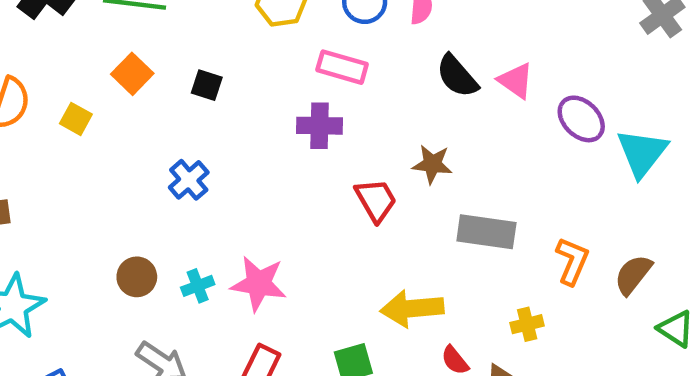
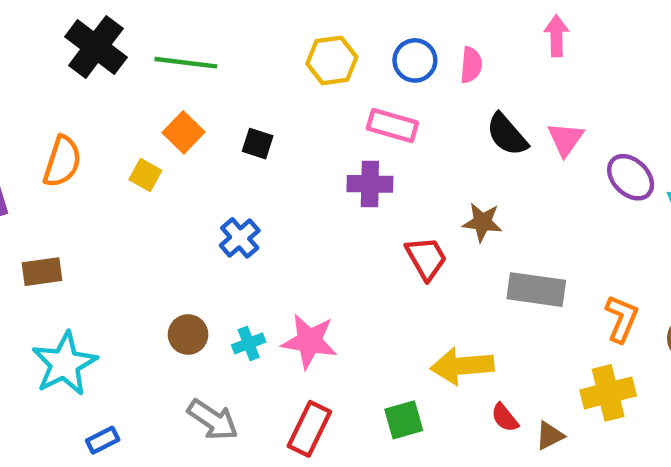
pink triangle: (516, 81) -> (565, 139), turned 30
yellow square: (76, 119) -> (145, 175), moved
yellow cross: (527, 324) -> (608, 393), moved, size x1.6

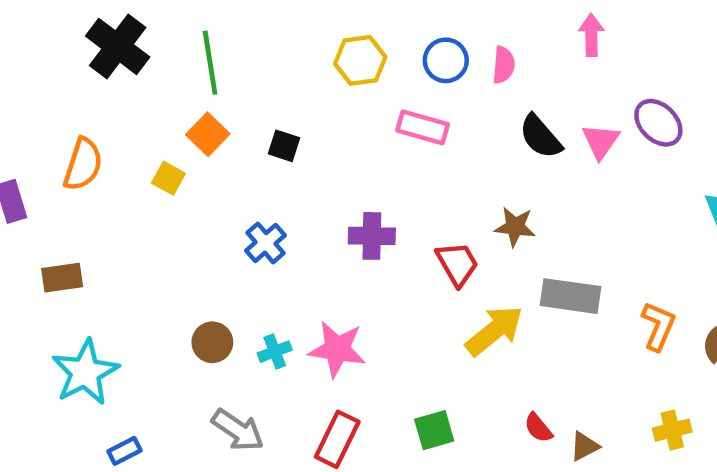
green line: (186, 63) -> (210, 63), turned 74
purple ellipse: (631, 177) -> (658, 123), moved
purple cross: (370, 184) -> (372, 236), moved
yellow arrow: (462, 366) -> (494, 331), moved, turned 146
yellow cross: (608, 393) -> (672, 430), moved, size x0.7

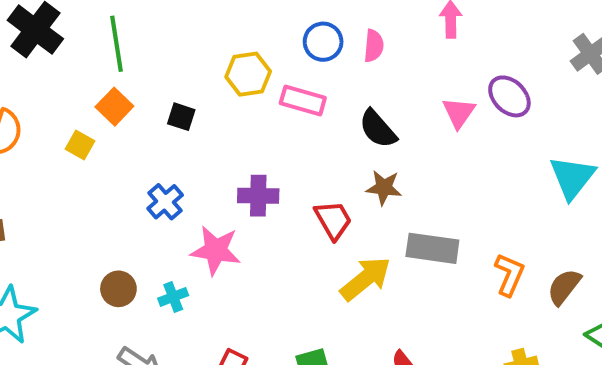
yellow hexagon: (360, 60) -> (248, 74), moved
black semicircle: (541, 137) -> (378, 129), moved
pink star: (337, 349) -> (216, 250), moved

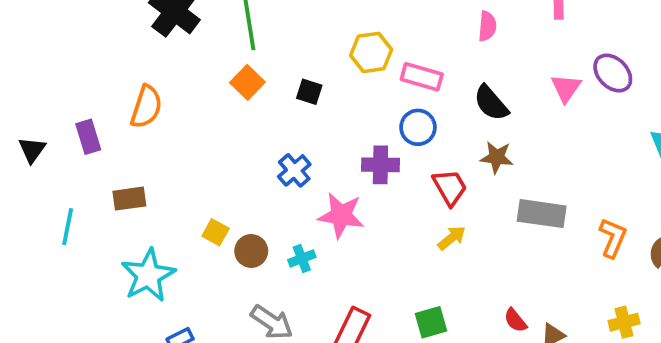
blue circle: (323, 42) -> (418, 127), moved
yellow square: (80, 145) -> (216, 232), moved
yellow arrow: (366, 279) -> (452, 238), moved, size x0.6

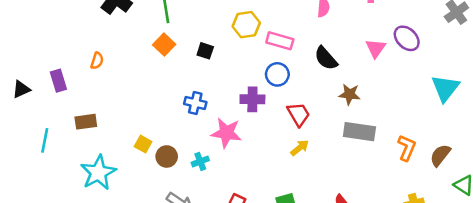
orange semicircle: (146, 107) -> (97, 61), size x0.6
black triangle: (32, 150) -> (21, 89), turned 30
brown star: (497, 157) -> (349, 94), moved
blue cross: (294, 170) -> (195, 103), turned -35

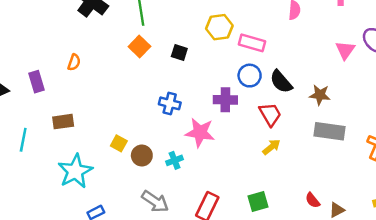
black semicircle: (326, 58) -> (281, 82), moved

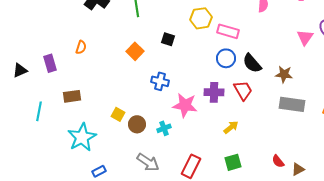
orange square: (139, 47) -> (135, 51), moved
purple cross: (225, 100) -> (214, 92), moved
yellow arrow: (271, 147) -> (231, 127), moved

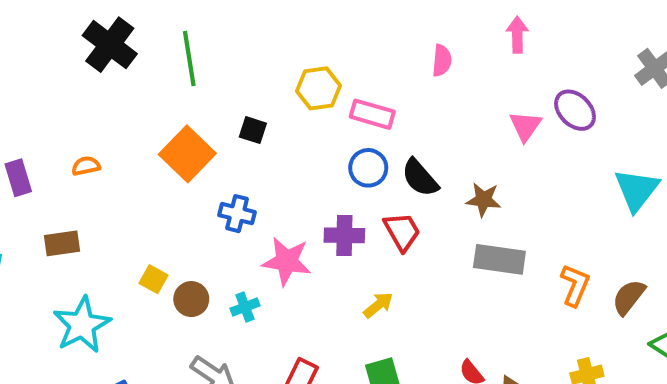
orange semicircle: (81, 47) -> (86, 166), moved, turned -120
orange square: (135, 51) -> (187, 154), size x1.5

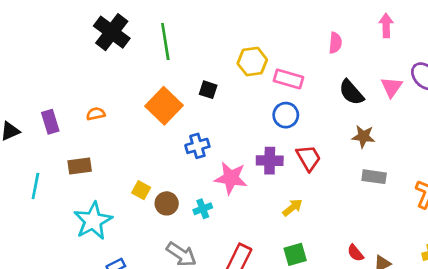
black semicircle: (420, 178) -> (351, 92), moved
blue cross: (237, 214) -> (197, 146), turned -30
gray rectangle: (499, 259) -> (374, 177), size x0.7

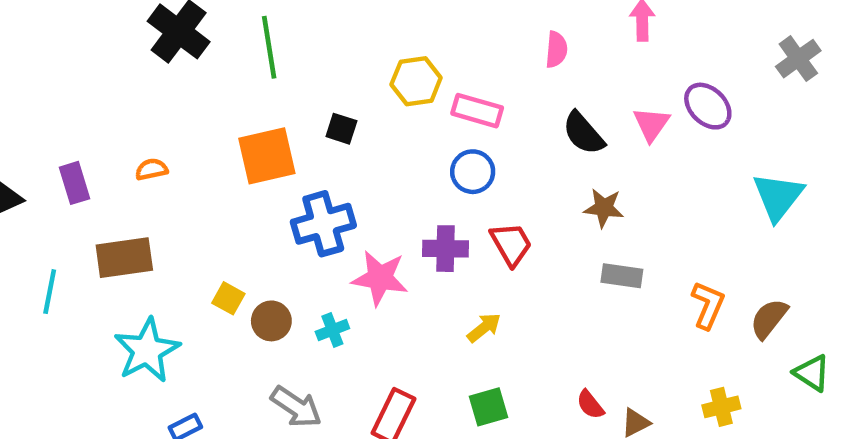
orange square: (164, 106) -> (267, 156), turned 33
blue cross: (197, 146) -> (323, 224), size x1.5
brown rectangle: (80, 166) -> (124, 258), size x1.4

